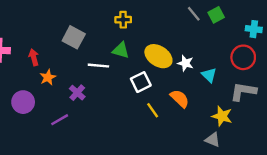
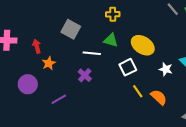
white star: (186, 63) -> (166, 69), moved
purple cross: (77, 93) -> (85, 75), moved
orange semicircle: (180, 99) -> (159, 97), moved

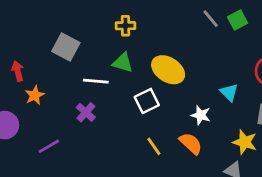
white star: (166, 69) -> (201, 115), moved
yellow line: (138, 91) -> (154, 146), moved

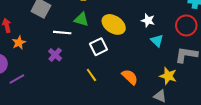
white star: (201, 115) -> (148, 20), moved
purple line: (49, 146) -> (17, 79), moved
yellow line: (154, 146) -> (91, 75), moved

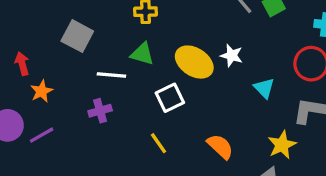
white star: (148, 20) -> (232, 56), moved
purple cross: (55, 55) -> (100, 111), turned 32
yellow star: (168, 76) -> (282, 145), turned 30
purple line: (17, 79) -> (42, 135), moved

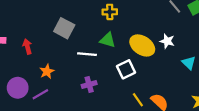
orange star: (42, 91) -> (47, 71), moved
purple cross: (100, 111) -> (89, 84), moved
yellow line: (159, 143) -> (138, 100), moved

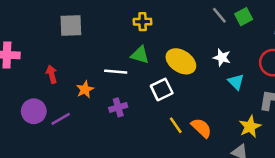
gray square: (64, 28) -> (71, 26), moved, turned -30
white star: (167, 41) -> (222, 58), moved
red arrow: (27, 47) -> (52, 74), moved
orange star: (47, 71) -> (85, 89), moved

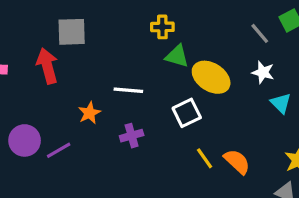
gray line: (219, 15) -> (260, 33), moved
green triangle: (140, 55) -> (177, 56), moved
red arrow: (52, 74) -> (47, 66), moved, size x1.5

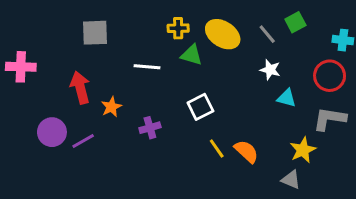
red arrow: (47, 66) -> (80, 88), moved
yellow ellipse: (211, 77) -> (223, 34), moved
white line: (128, 90) -> (147, 67), moved
cyan triangle: (281, 103) -> (286, 98), turned -30

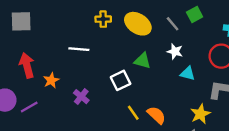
gray square: (95, 33) -> (21, 21), moved
green triangle: (191, 55) -> (143, 61), moved
purple cross: (150, 128) -> (81, 97), turned -35

